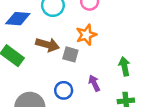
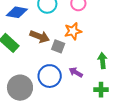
purple arrow: (94, 83) -> (76, 72), turned -40
blue circle: (64, 90) -> (50, 76), size x1.5

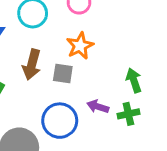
brown arrow: (40, 36) -> (32, 65), turned 96
green cross: (101, 90) -> (128, 114), moved

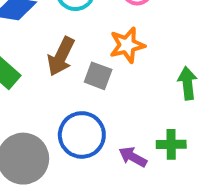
green arrow: (134, 80) -> (187, 83), moved
purple arrow: (98, 107) -> (133, 157), moved

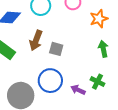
orange star: (127, 45) -> (99, 19), moved
green cross: (171, 144) -> (97, 82), turned 32

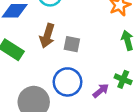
purple arrow: (78, 90) -> (101, 91), turned 120

